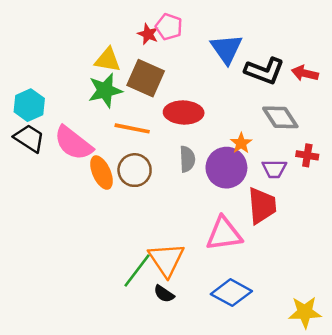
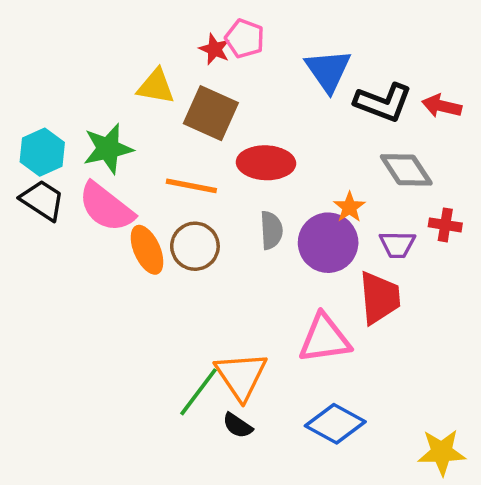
green star: (105, 90) -> (108, 149), moved

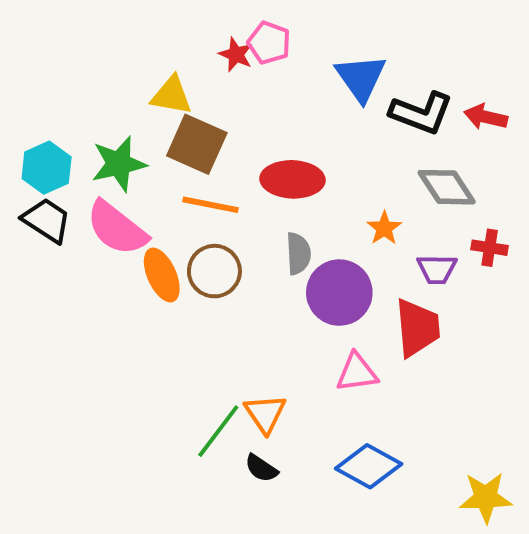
brown square: (211, 113) -> (197, 144), moved
purple circle: (328, 243) -> (339, 293), moved
pink triangle: (325, 339) -> (357, 373), size x0.7
orange triangle: (241, 376) -> (265, 414), size x0.7

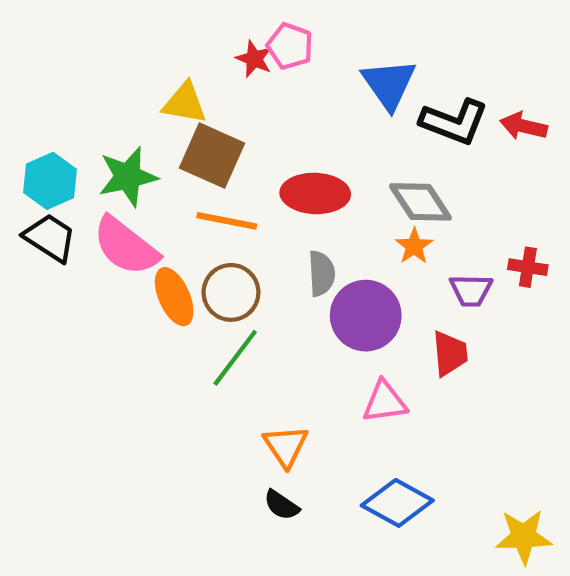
gray diamond: (447, 187) -> (420, 202), moved
red trapezoid: (417, 328) -> (450, 353), size x0.7
green line: (218, 431) -> (235, 358), moved

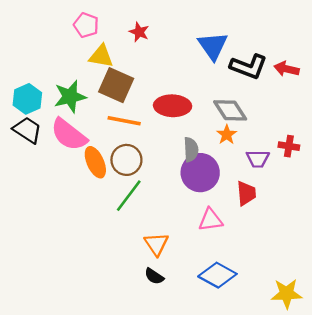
pink pentagon: (290, 46) -> (86, 25), moved
gray semicircle: (322, 273) -> (191, 150), moved

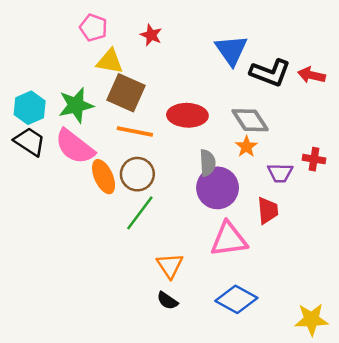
pink triangle: (211, 220) -> (229, 239), size x1.4

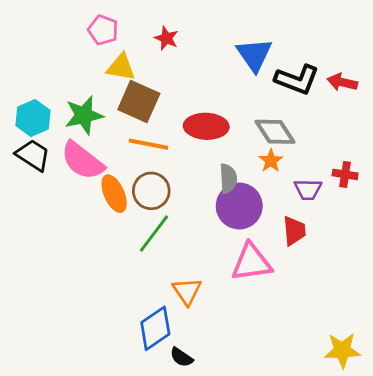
blue diamond: (236, 299) -> (155, 328), moved, turned -63
black semicircle: (167, 301) -> (181, 357), moved

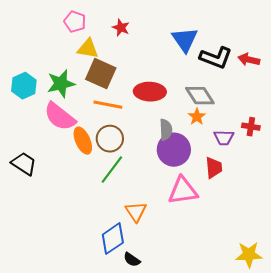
black trapezoid: (33, 155) -> (24, 164), moved

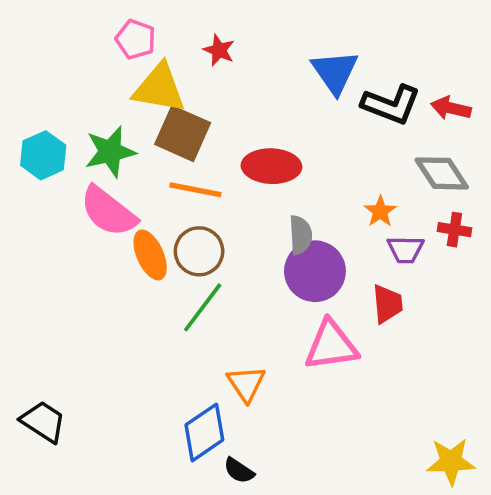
yellow triangle: (88, 49) -> (159, 88), size x1.4
gray diamond: (200, 96) -> (442, 173), moved
orange star: (197, 117) -> (380, 211), moved
black trapezoid: (24, 164) -> (43, 422), moved

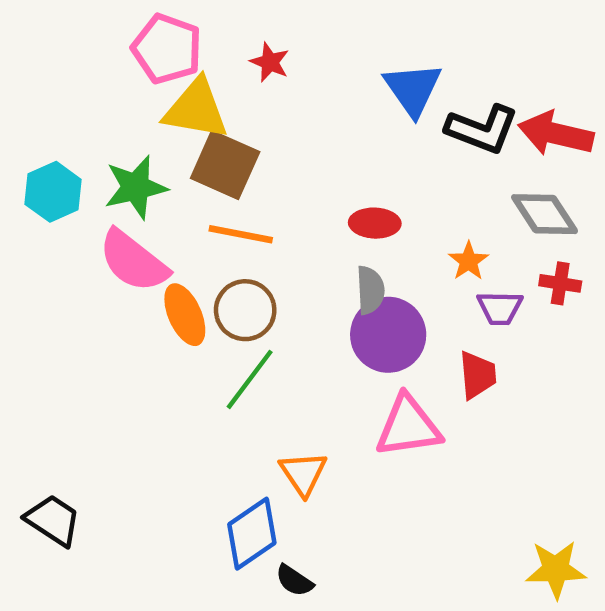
pink pentagon: (136, 39) -> (167, 49), size x1.4
red arrow: (451, 108) -> (556, 134), size x1.5
red ellipse: (271, 166) -> (375, 223), moved, size x0.7

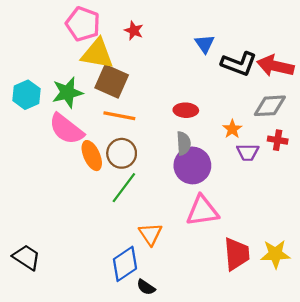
blue triangle: (413, 89) -> (205, 44), size x0.7
gray diamond: (545, 214) -> (270, 106), turned -60
red trapezoid: (478, 375) -> (237, 254), moved, size x1.4
yellow star: (556, 569) -> (275, 254), moved

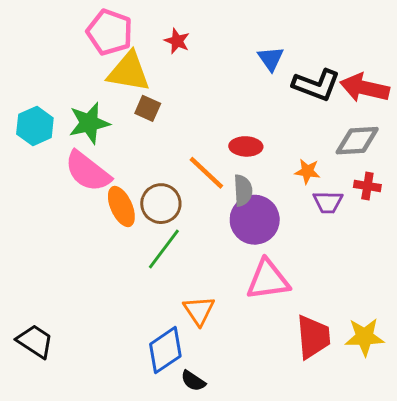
brown square: (112, 81) -> (148, 108), size x0.6
orange line: (119, 116) -> (206, 173), moved, turned 32
orange star: (232, 129) -> (307, 171), turned -30

